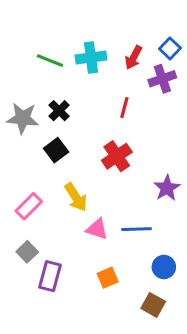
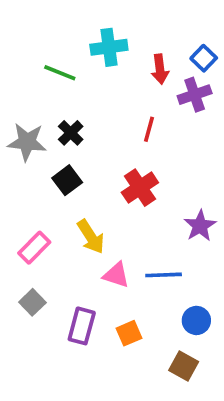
cyan cross: (91, 57) -> (109, 47), moved
red arrow: (133, 57) -> (160, 69), turned -35
purple rectangle: (50, 276) -> (82, 326), moved

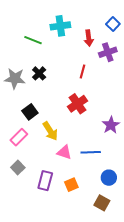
blue square: (204, 58) -> (113, 24), moved
black square: (67, 180) -> (30, 112), moved

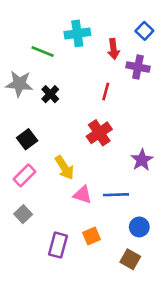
purple cross: (108, 52) -> (138, 67), turned 30
gray star: (15, 79) -> (19, 84), moved
black square: (30, 112) -> (27, 139), moved
purple rectangle: (45, 181) -> (58, 245), moved

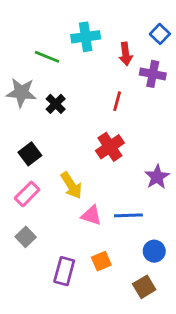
brown square: (130, 259) -> (144, 287), turned 30

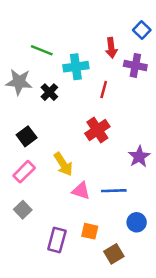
cyan cross: (86, 37) -> (76, 67), moved
orange square: (101, 261) -> (90, 231), turned 36
brown square: (144, 287) -> (114, 254), moved

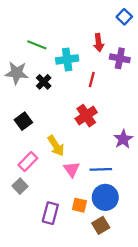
blue square: (142, 30) -> (124, 17), moved
pink rectangle: (24, 172) -> (28, 161), moved
pink triangle: (81, 191) -> (72, 169), turned 36
blue circle: (137, 222) -> (105, 197), moved, size x1.5

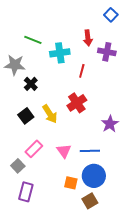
black cross: (44, 82) -> (31, 84), moved
black square: (23, 121) -> (26, 116), moved
yellow arrow: (56, 146) -> (50, 114), moved
pink rectangle: (28, 161) -> (34, 149), moved
purple rectangle: (50, 213) -> (26, 192), moved

